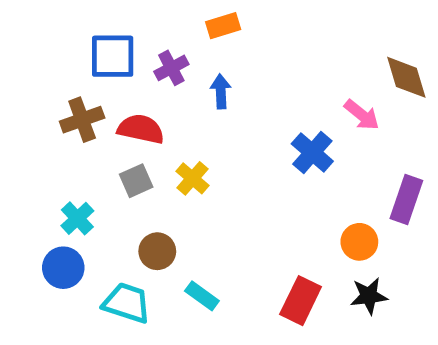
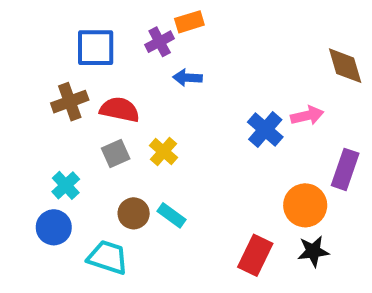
purple cross: (171, 68) -> (160, 42), moved
blue arrow: (221, 91) -> (187, 78), turned -84
pink arrow: (362, 115) -> (307, 116), moved, turned -52
orange circle: (359, 242) -> (305, 205), size x1.4
cyan rectangle: (202, 296) -> (171, 215), moved

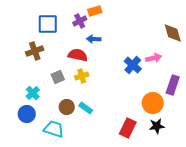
red semicircle: (120, 110) -> (78, 55), moved
yellow cross: (164, 151) -> (82, 76), turned 32

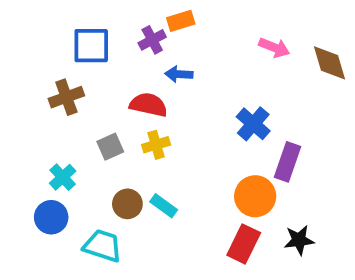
pink arrow: (154, 58) -> (274, 48), moved, turned 35
purple rectangle: (173, 85) -> (288, 162), moved
orange circle: (153, 103) -> (255, 196), moved

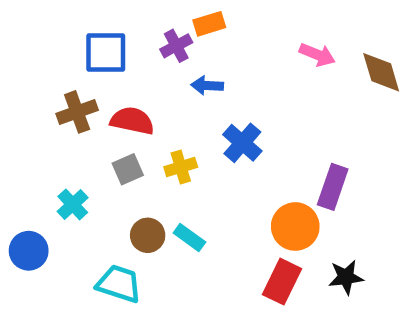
red semicircle: (148, 105) -> (132, 121), moved
blue cross: (253, 124) -> (242, 143), moved
blue circle: (51, 217) -> (29, 251), moved

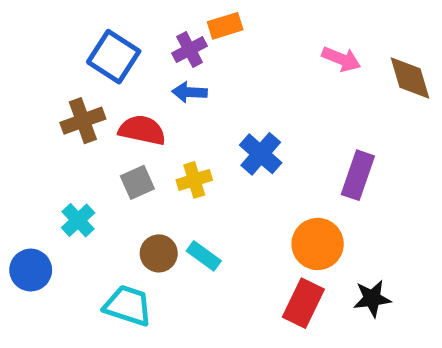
blue square: (106, 52) -> (114, 57), turned 33
blue arrow: (207, 85) -> (190, 92), moved
purple rectangle: (333, 187) -> (358, 175), moved

